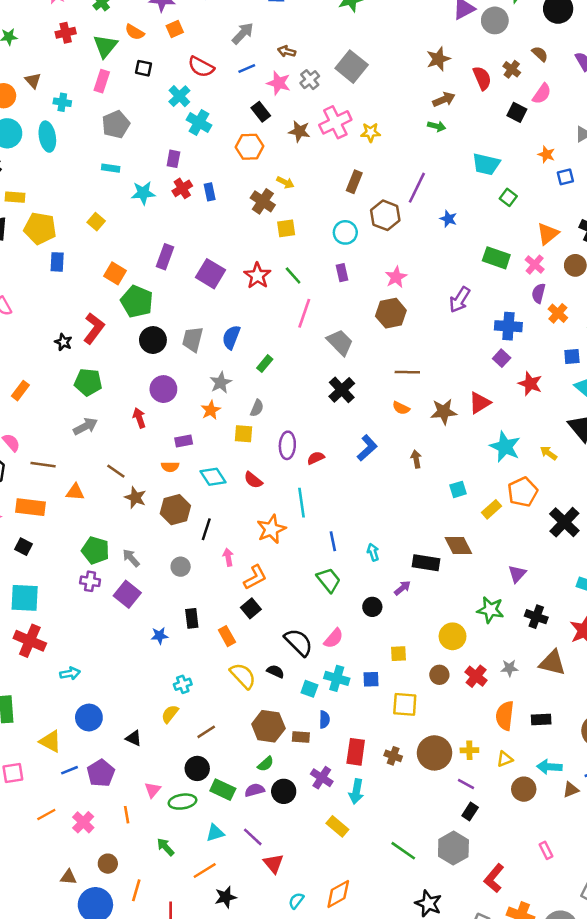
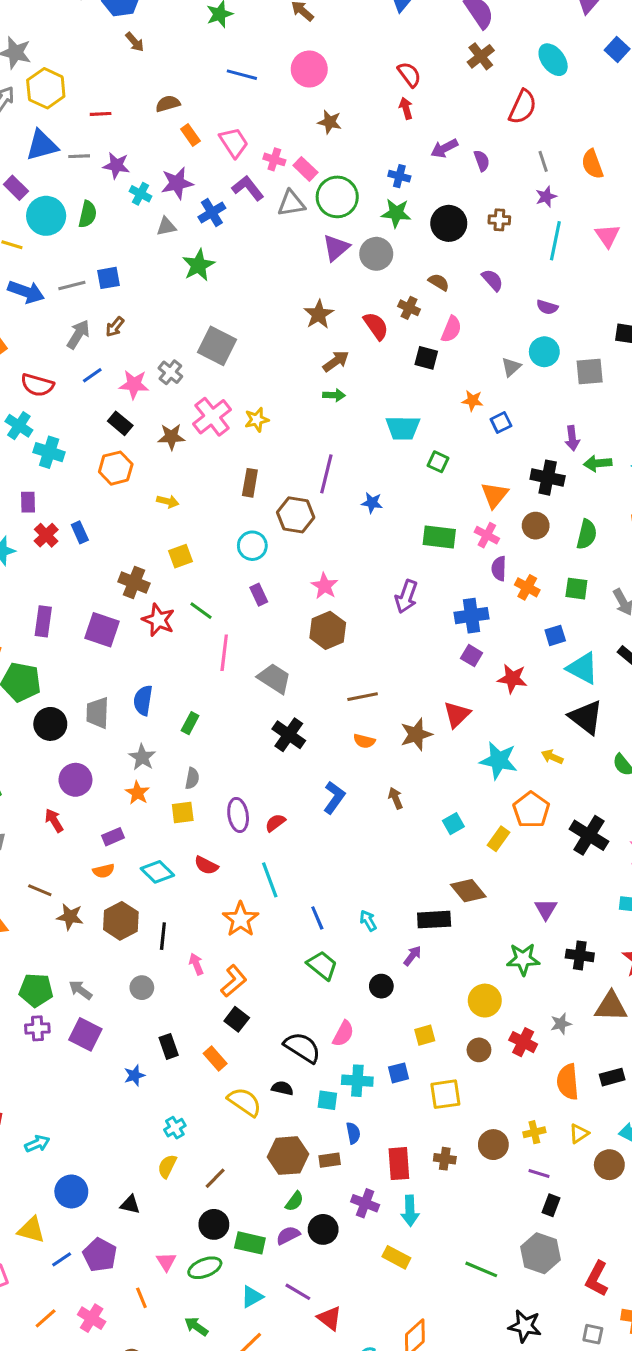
brown arrow: (287, 51) -> (115, 327), moved, turned -54
brown cross: (263, 201) -> (134, 583), moved
brown circle: (434, 753) -> (493, 1145), size x0.7

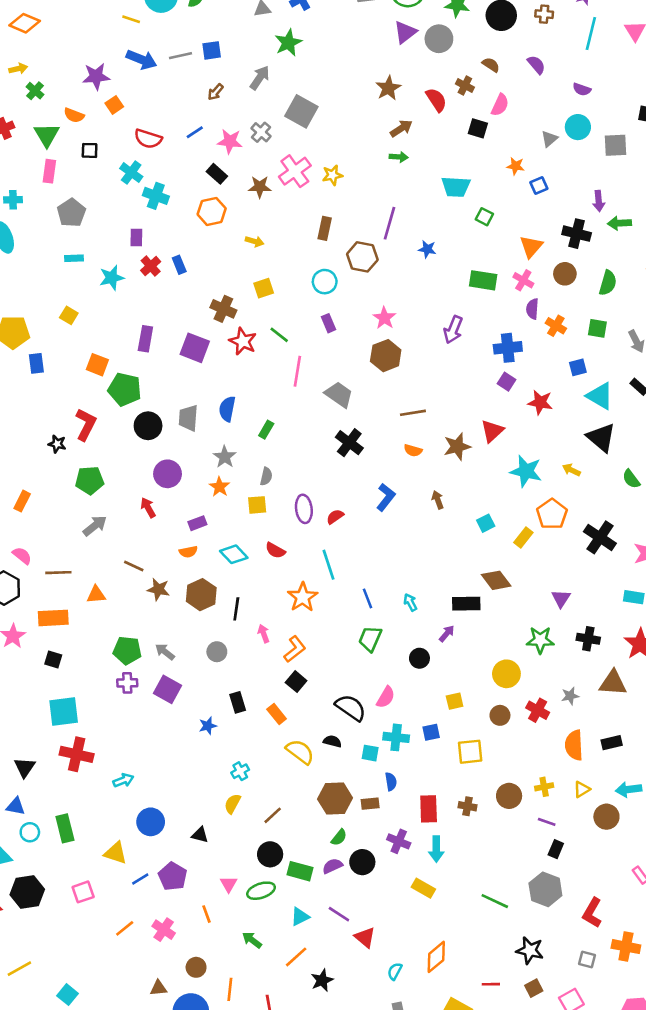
gray arrow: (78, 334) -> (260, 78), moved
green trapezoid: (322, 965) -> (370, 639), turned -108

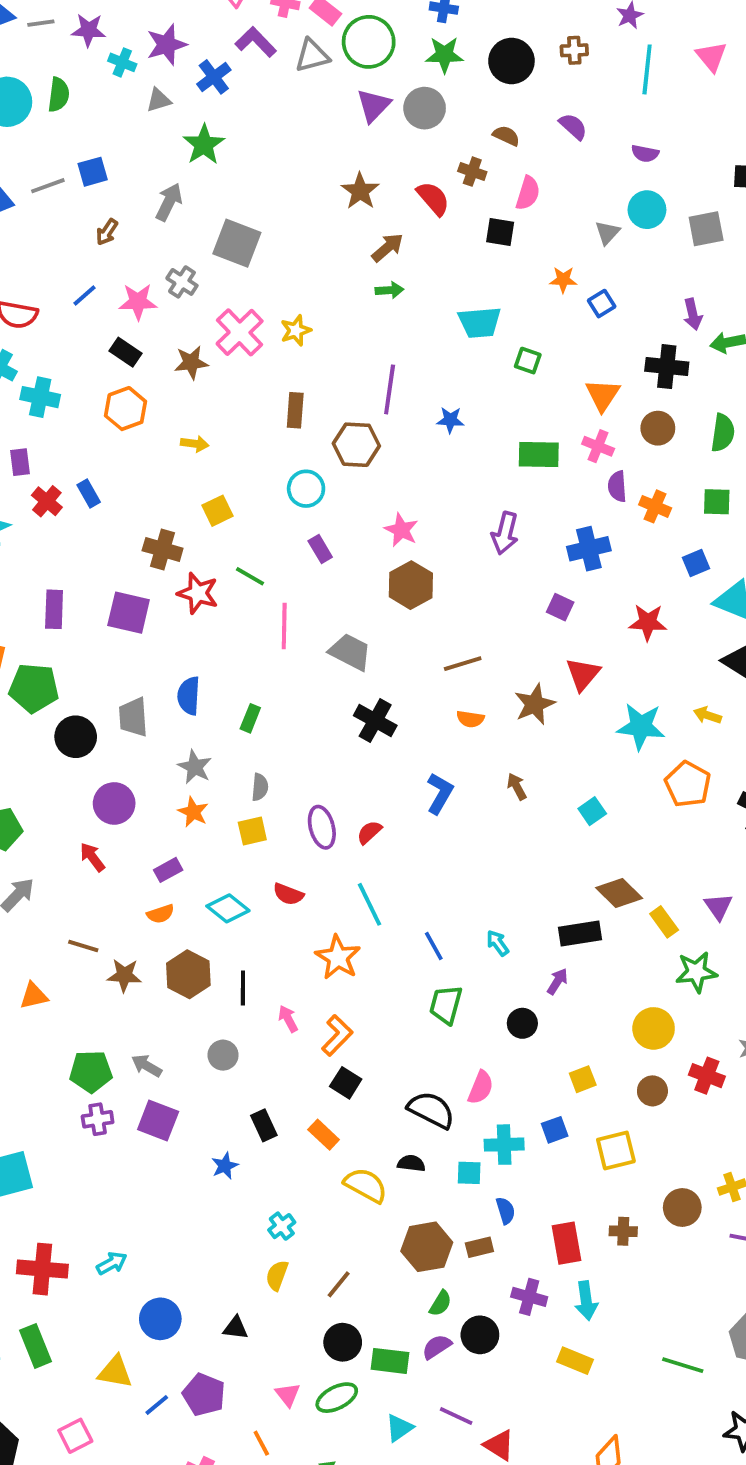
purple square: (506, 382) -> (560, 607), moved
yellow rectangle: (523, 537) -> (664, 922), moved, turned -66
red cross: (77, 754) -> (42, 1269), moved

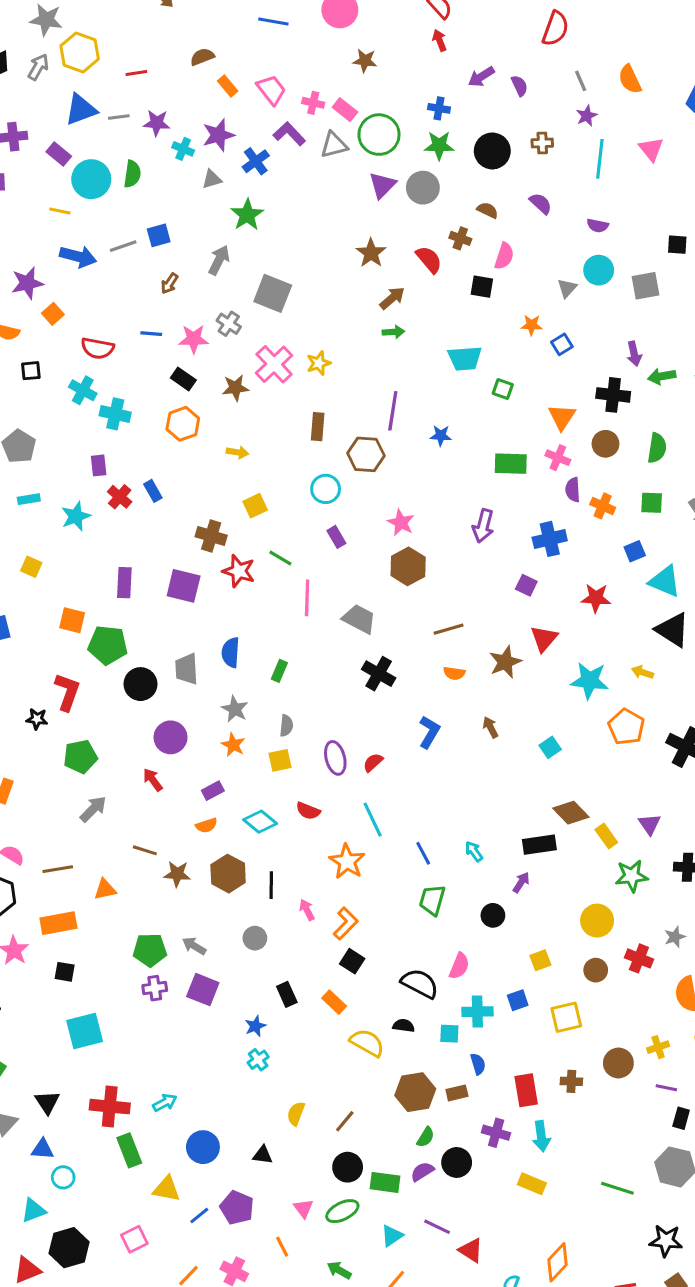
blue line: (85, 295) -> (151, 334), turned 45
cyan cross: (282, 1226) -> (258, 1060), moved
green rectangle: (36, 1346) -> (129, 1150), moved

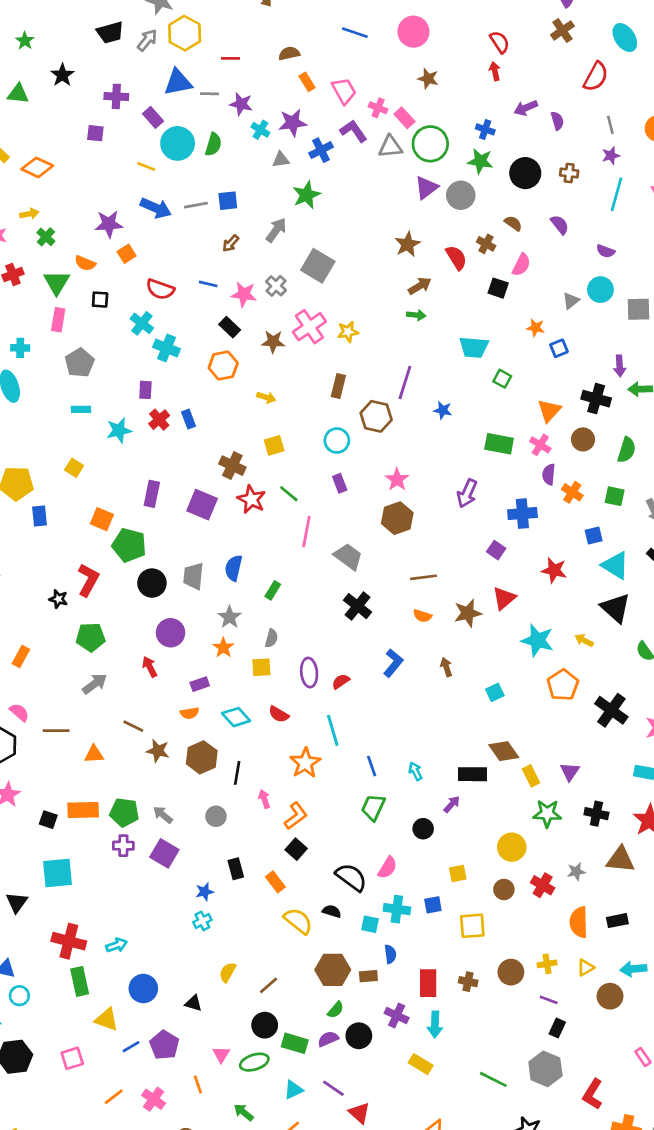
orange rectangle: (58, 923) -> (83, 810), moved
black triangle: (47, 1102) -> (17, 902), moved

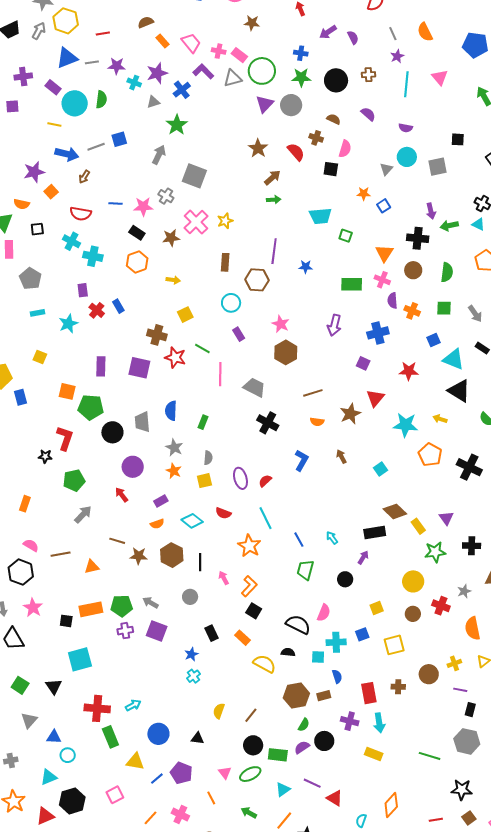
brown arrow: (231, 243) -> (84, 177), moved

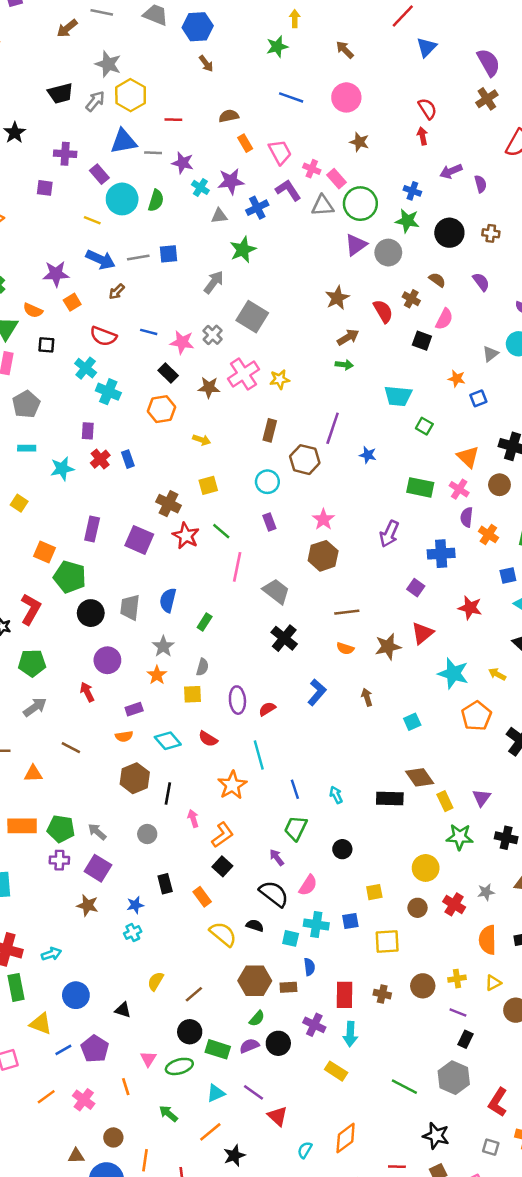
orange triangle: (384, 253) -> (468, 457), turned -30
brown star: (139, 556) -> (88, 905), moved
purple arrow: (363, 557) -> (277, 857), moved, turned -80

